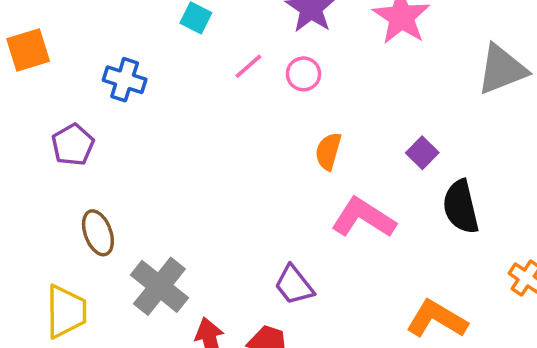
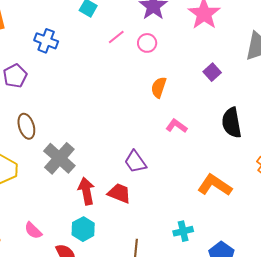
purple square: (422, 153) -> (212, 72), moved
pink L-shape: (363, 218) -> (176, 126), size x0.6

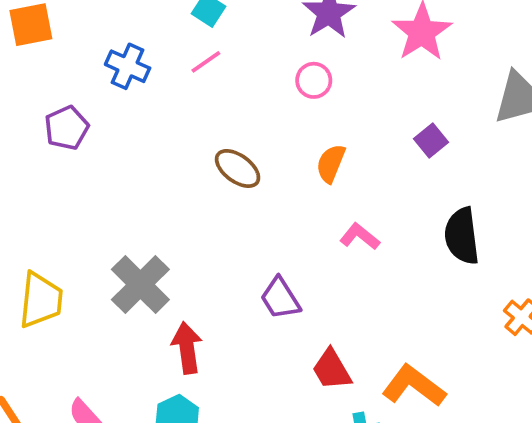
pink line: (116, 37) -> (206, 62), moved
brown ellipse: (26, 126) -> (238, 168), moved, turned -40
orange L-shape: (215, 185) -> (414, 386), moved
red trapezoid: (119, 193) -> (332, 370), moved, turned -145

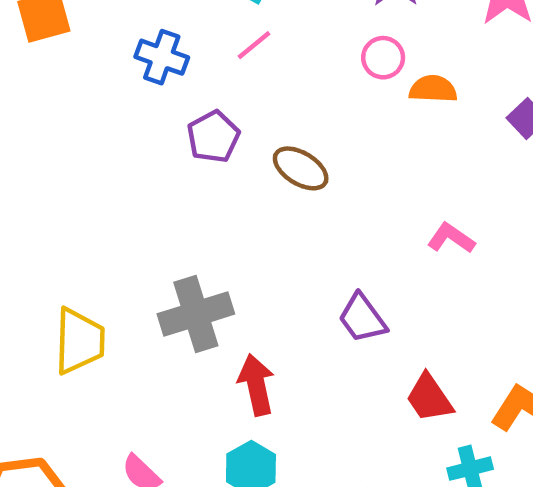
purple pentagon: (67, 128) -> (213, 137), moved
orange semicircle: (331, 163) -> (433, 89), moved, turned 75
gray cross: (140, 284) -> (196, 314), turned 32

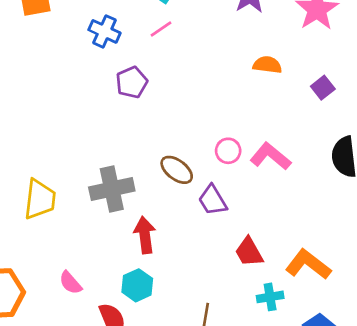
pink circle: (383, 58) -> (228, 151), moved
brown ellipse: (301, 168) -> (177, 170), moved
pink L-shape: (451, 238) -> (270, 156), size x1.4

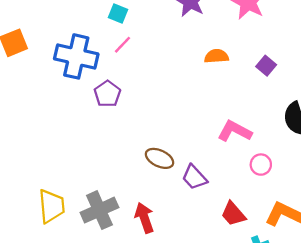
blue cross: (104, 31) -> (76, 56), size x1.6
pink circle: (228, 151) -> (261, 165), moved
gray cross: (112, 189) -> (99, 210), moved

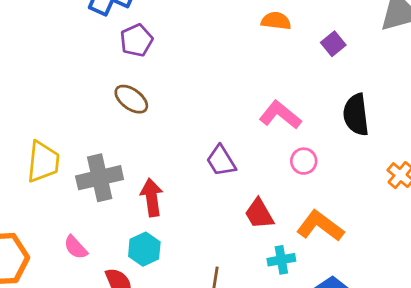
brown ellipse: (160, 158) -> (131, 99), moved

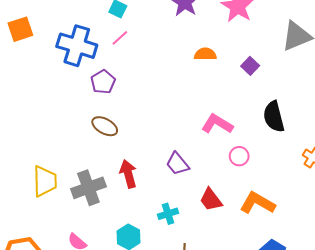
red arrow: (152, 197) -> (128, 174), moved
cyan cross: (281, 260) -> (168, 214), moved

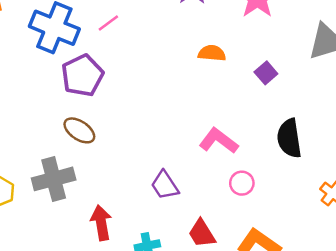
purple pentagon: (103, 82) -> (82, 75), size x1.4
red arrow: (128, 174) -> (101, 223), moved
gray cross: (88, 188) -> (54, 179), moved

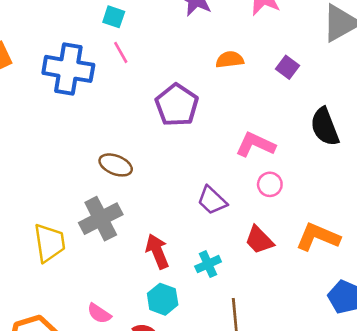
pink line: (108, 23) -> (121, 52), turned -70
purple pentagon: (82, 75) -> (177, 105), moved
pink circle: (242, 183) -> (270, 184), moved

